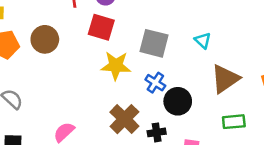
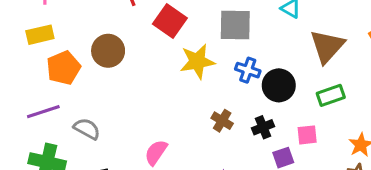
red square: (101, 27) -> (170, 21), turned 32
brown cross: (124, 119) -> (222, 121), size x0.6
green rectangle: (234, 122) -> (331, 95), moved

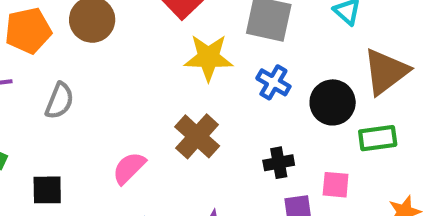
black circle: (279, 85) -> (333, 102), moved
brown cross: (222, 121) -> (197, 136), moved, size x1.5
gray semicircle: (87, 129) -> (60, 101), moved, turned 72

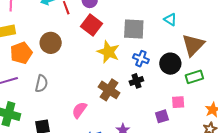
yellow star: (208, 58) -> (108, 52), turned 30
black cross: (279, 163) -> (136, 81), moved

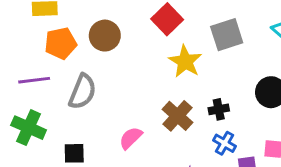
gray square: (134, 29) -> (227, 35), turned -30
blue cross: (141, 59) -> (224, 143), moved
gray semicircle: (41, 84) -> (82, 92), size x1.4

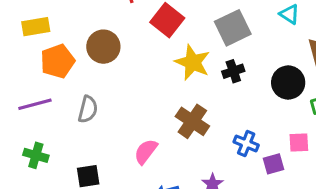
gray semicircle: (82, 92) -> (88, 109), size x0.7
black cross: (219, 109) -> (233, 71), moved
green cross: (29, 128) -> (36, 155), size x0.7

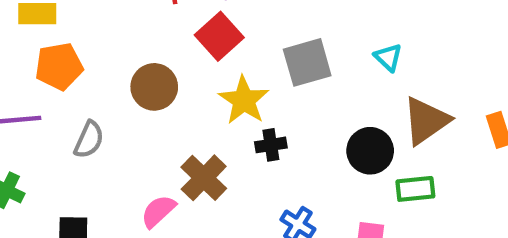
brown circle: (103, 47) -> (154, 87), moved
black cross: (233, 71) -> (271, 145), moved
brown cross: (192, 121) -> (204, 178), moved

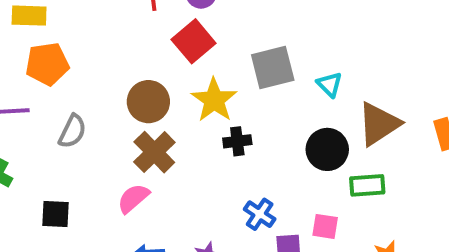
cyan triangle: (388, 57) -> (330, 84), moved
brown circle: (154, 87) -> (148, 102), moved
brown cross: (204, 178) -> (154, 152), moved

